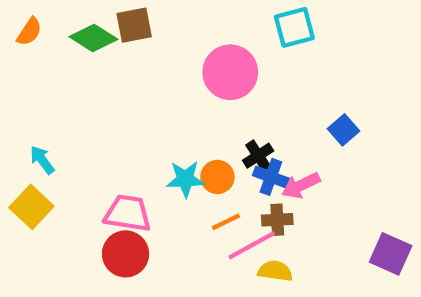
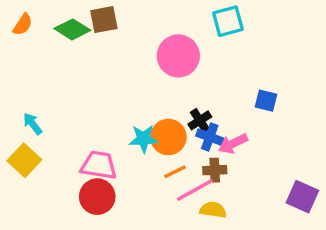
blue square: (344, 130) -> (266, 101), turned -35
orange circle: (217, 177) -> (168, 137), size x1.4

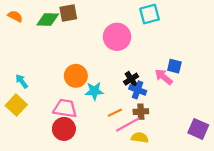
orange semicircle: (23, 24) -> (15, 16), turned -96
green diamond: (72, 29) -> (48, 19), turned -30
orange circle: (168, 137) -> (76, 76), moved
pink arrow: (233, 144) -> (164, 77), moved, turned 66

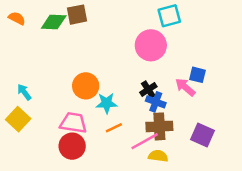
pink circle: (117, 37) -> (151, 45), moved
brown cross: (141, 112) -> (159, 126), size x1.5
orange line: (115, 113) -> (114, 128), moved
purple square: (198, 129) -> (202, 135), moved

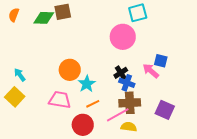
orange semicircle: (17, 18) -> (14, 15), turned -96
cyan star: (107, 103) -> (87, 84), turned -30
red circle: (72, 146) -> (83, 125), moved

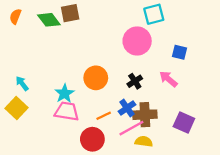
green diamond: (44, 18) -> (49, 20), turned 50
blue square: (161, 61) -> (179, 52), moved
orange circle: (70, 70) -> (96, 78), moved
blue cross: (127, 83) -> (127, 108), moved, turned 35
cyan star: (87, 84) -> (64, 93), moved

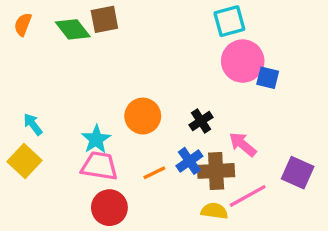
pink circle: (137, 41) -> (243, 61), moved
pink arrow: (168, 79) -> (243, 144), moved
purple square: (184, 123) -> (298, 173), moved
pink line: (131, 128) -> (248, 196), moved
red circle: (92, 139) -> (109, 208), moved

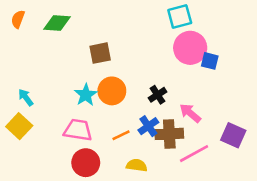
brown square: (104, 19) -> (100, 53), moved
green diamond: (73, 29) -> (57, 23), turned -48
cyan star: (96, 139) -> (86, 95), moved
yellow semicircle: (214, 211) -> (137, 165), moved

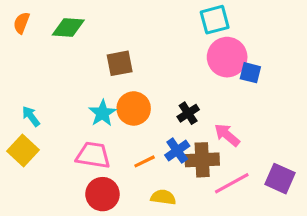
purple square: (233, 135) -> (280, 179), moved

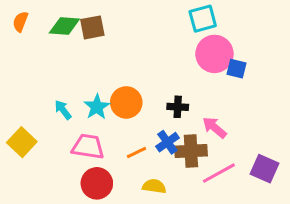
brown square: (120, 63) -> (92, 27), moved
black cross: (188, 113) -> (178, 107), turned 36
cyan arrow: (31, 116) -> (63, 110), moved

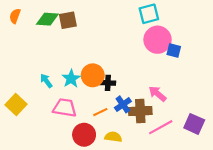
black cross: (178, 107) -> (108, 83), moved
red circle: (97, 183) -> (84, 135), moved

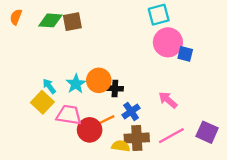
yellow square: (16, 104) -> (42, 102), moved
brown cross: (140, 111) -> (137, 138), moved
red circle: (84, 135) -> (90, 130), moved

